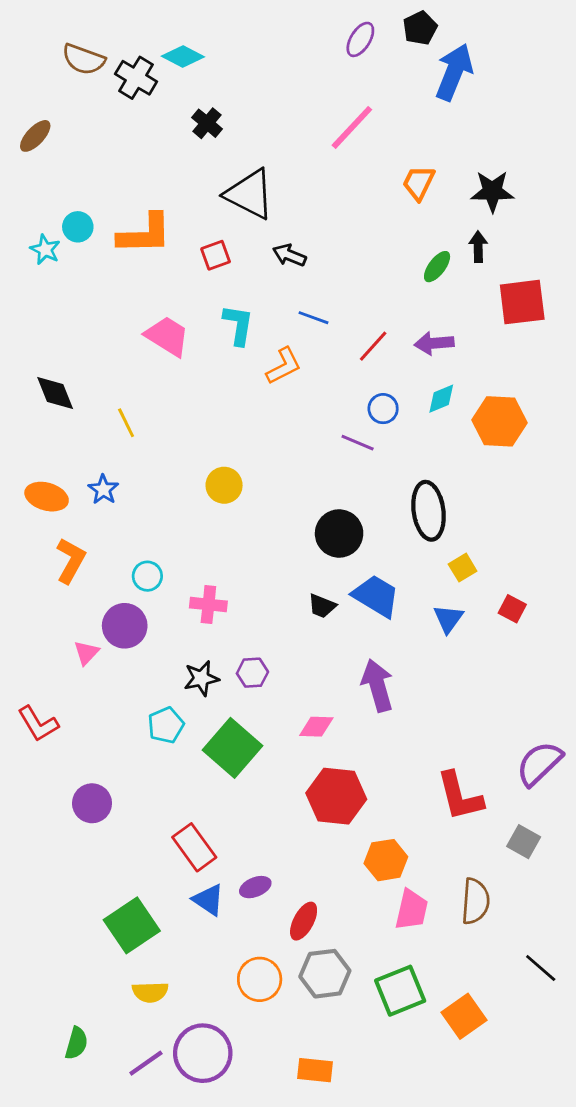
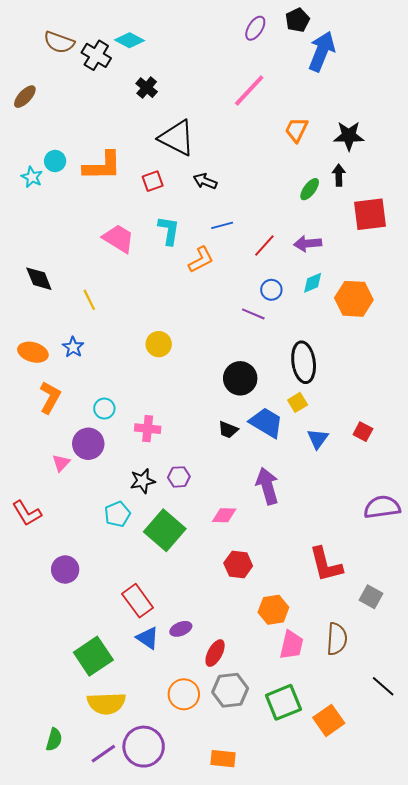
blue line: (313, 318) -> (222, 225), turned -35
yellow square: (463, 568) -> (298, 402), moved
purple semicircle: (539, 764) -> (382, 507), moved, turned 36
red hexagon: (336, 796) -> (238, 564), size x0.7
yellow semicircle: (150, 992) -> (106, 703), size x1.5

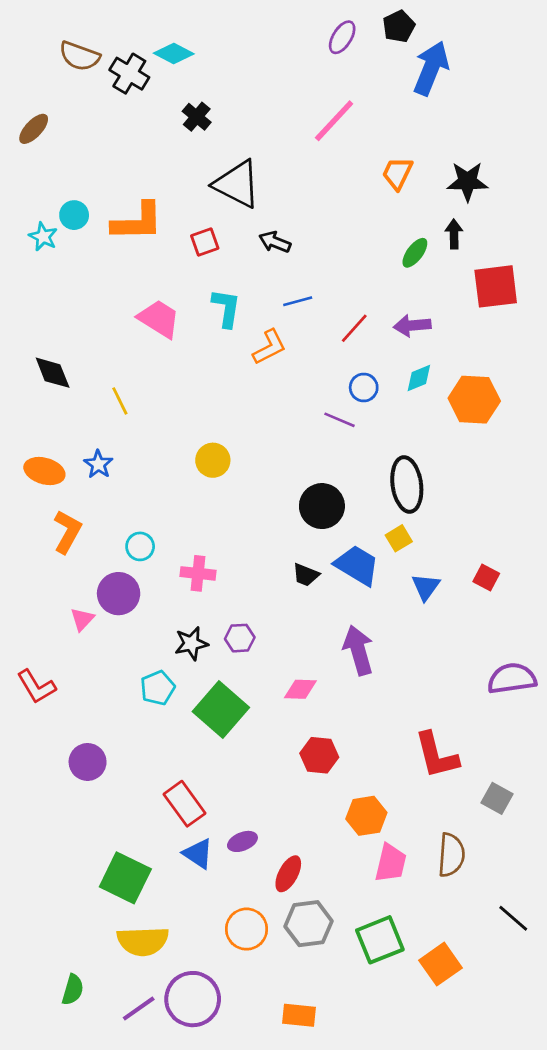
green square: (93, 656) -> (125, 878), turned -30

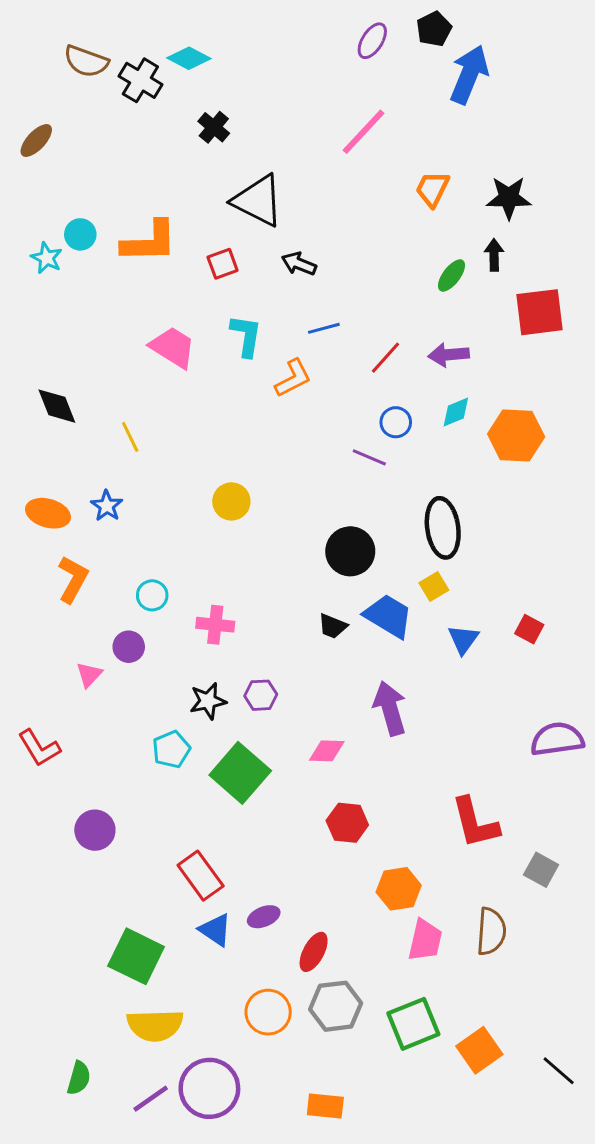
purple circle: (119, 594) -> (129, 647), size x0.7
black line: (513, 918) -> (559, 1071), moved

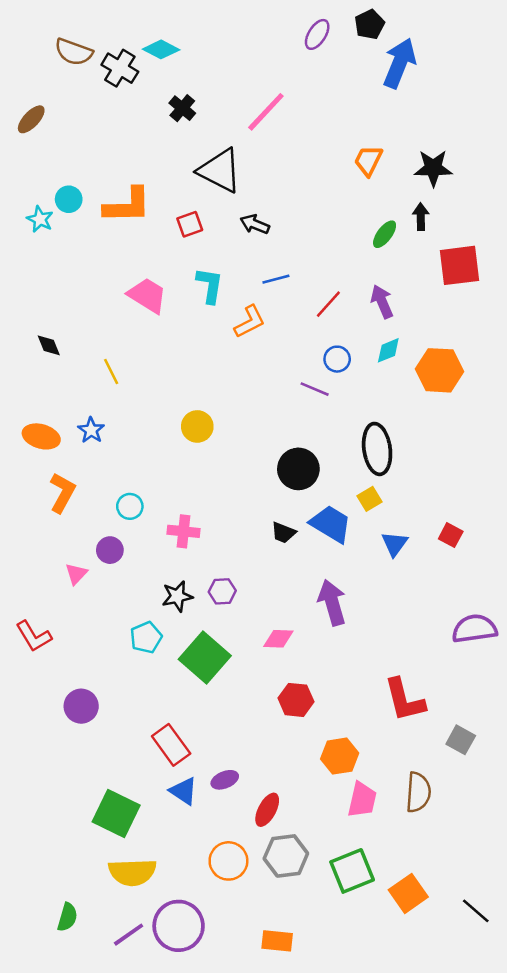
pink line: (363, 132) -> (266, 112), moved
purple arrow: (449, 355) -> (382, 302), turned 72
black diamond: (57, 406) -> (49, 345), size x0.7

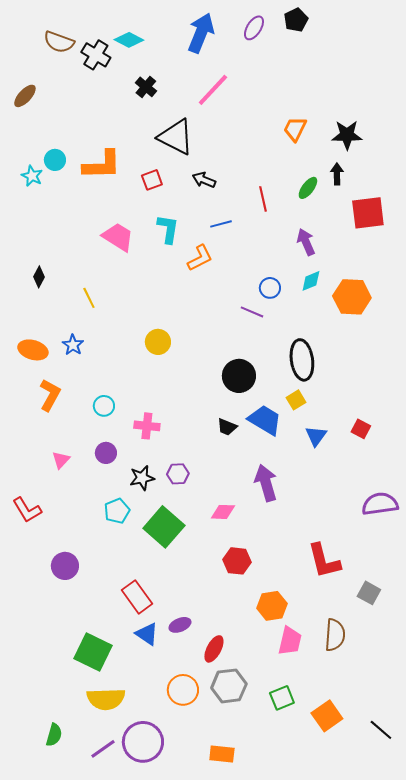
blue arrow: (400, 63) -> (201, 33), moved
red line: (328, 304) -> (263, 199), moved, turned -55
black diamond: (49, 345) -> (39, 277), turned 50
purple circle: (110, 550) -> (106, 453), moved
green square: (352, 871) -> (282, 698), size x0.7

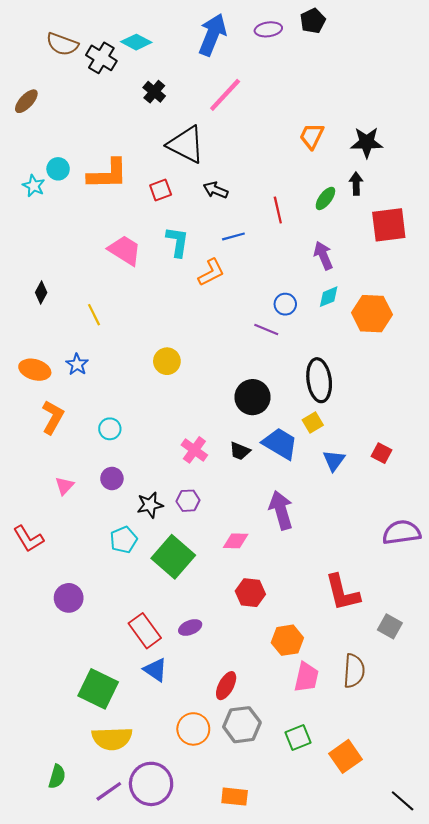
purple ellipse: (254, 28) -> (268, 29), turned 50
pink cross: (147, 426) -> (194, 450), moved, turned 30
purple ellipse: (180, 625) -> (190, 628), moved
black line: (381, 730) -> (403, 801), moved

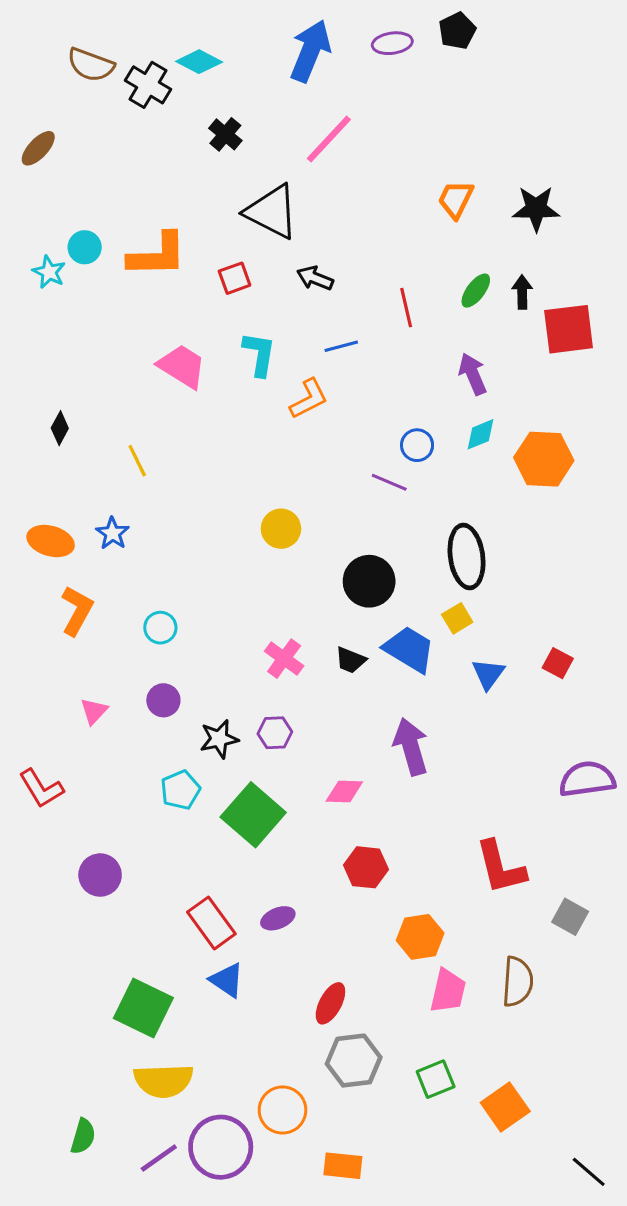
black arrow: (356, 184) -> (522, 292), moved
yellow circle: (167, 361) -> (281, 529), moved
orange circle: (193, 729) -> (283, 1110), moved

